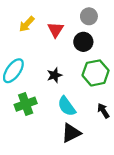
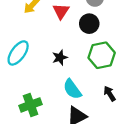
green cross: (26, 104) -> (30, 105), moved

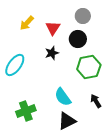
black star: (60, 57) -> (52, 53), moved

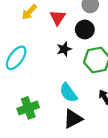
black star: (52, 53) -> (64, 49), moved

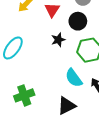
cyan semicircle: (68, 93) -> (74, 78), moved

